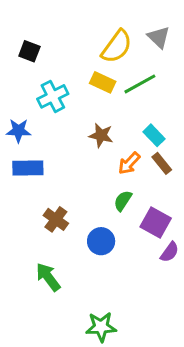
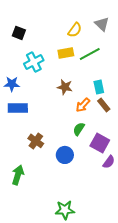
yellow semicircle: (117, 47) -> (75, 30), size x0.7
yellow rectangle: (103, 82) -> (66, 53), turned -35
cyan rectangle: (154, 135) -> (99, 87), turned 32
green arrow: (48, 277) -> (18, 175), moved, turned 54

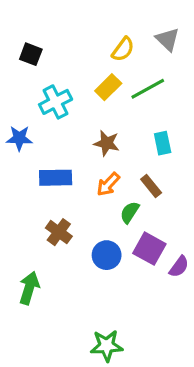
yellow rectangle: (66, 53) -> (108, 87), turned -35
orange arrow: (83, 105) -> (108, 184), moved
brown rectangle: (104, 105) -> (151, 186), moved
blue rectangle: (18, 108) -> (56, 178), moved
purple square: (100, 143) -> (149, 249), moved

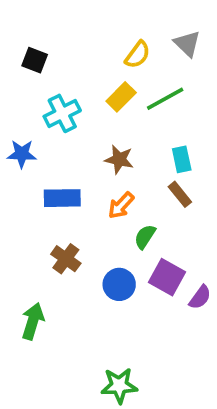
brown rectangle: (151, 186) -> (180, 194), moved

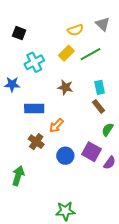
yellow semicircle: (138, 55) -> (75, 30), turned 35
orange arrow: (121, 205) -> (56, 126), moved
green semicircle: (145, 237) -> (108, 130), moved

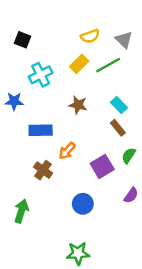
gray triangle: (103, 24) -> (124, 40), moved
cyan rectangle: (100, 87) -> (119, 105), turned -32
purple square: (91, 152) -> (102, 166), moved, turned 30
blue circle: (65, 156) -> (83, 204), moved

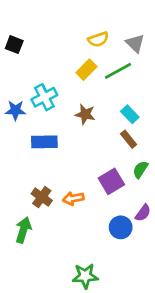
black square: (23, 40) -> (14, 45), moved
cyan cross: (41, 75) -> (44, 97), moved
orange arrow: (67, 151) -> (73, 198), moved, turned 36
brown cross: (43, 170) -> (42, 197), moved
blue circle: (83, 204) -> (121, 227), moved

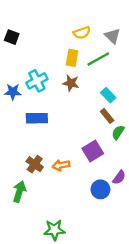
yellow rectangle: (86, 70) -> (72, 58), turned -35
brown star: (85, 114) -> (71, 83), moved
green semicircle: (140, 169) -> (118, 132), moved
green star: (85, 276) -> (54, 230), moved

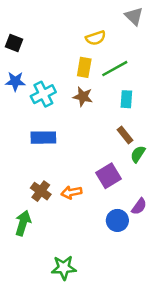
gray triangle: (113, 36) -> (134, 16), moved
blue star: (13, 92) -> (15, 81), moved
cyan rectangle: (108, 95) -> (126, 99), moved, turned 48

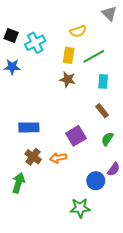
cyan cross: (43, 94) -> (35, 43), moved
blue rectangle: (43, 138) -> (29, 127), moved
green semicircle: (138, 154) -> (107, 139), moved
purple square: (108, 176) -> (76, 136), moved
green star: (64, 268) -> (80, 208), moved

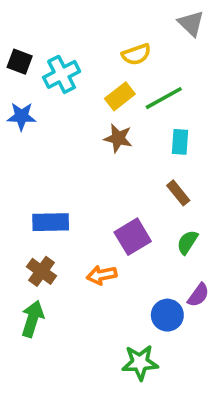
yellow rectangle: (69, 55) -> (120, 96), turned 42
brown cross: (33, 157) -> (42, 271), moved

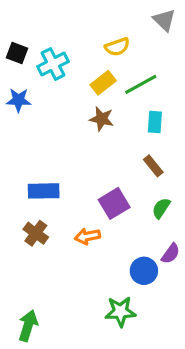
green arrow: (32, 319) -> (28, 326), moved

